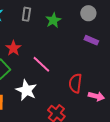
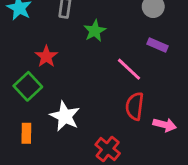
green star: (53, 20) -> (95, 31), moved
pink line: (41, 64) -> (129, 69), moved

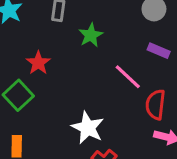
red semicircle: (135, 106) -> (156, 105), moved
white star: (65, 116) -> (88, 128), moved

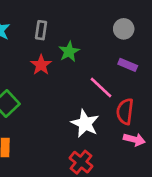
red star: (38, 63) -> (41, 65), moved
white star: (88, 128) -> (85, 123), moved

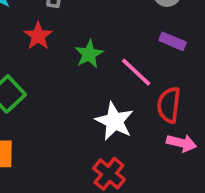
green star: (69, 52) -> (89, 54), moved
red star: (41, 65) -> (38, 36), moved

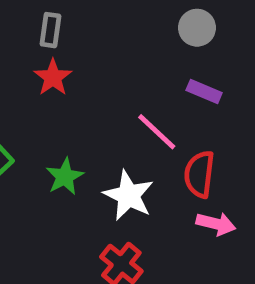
red star: (38, 36) -> (53, 77), moved
green star: (89, 54) -> (65, 177), moved

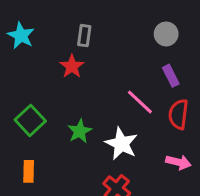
gray rectangle: (50, 30) -> (84, 36), moved
purple rectangle: (204, 92) -> (171, 76), turned 40
red semicircle: (199, 174) -> (178, 114), moved

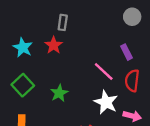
gray circle: (166, 34) -> (132, 17), moved
cyan star: (21, 36) -> (23, 48), moved
white star: (121, 144) -> (106, 102), moved

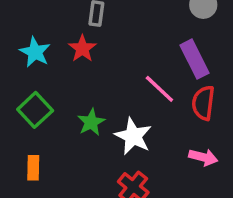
purple rectangle: (126, 52) -> (194, 59), size x1.5
white star: (106, 102) -> (133, 136), moved

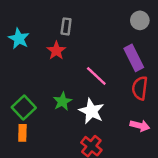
cyan star: (35, 52) -> (19, 39), moved
pink line: (159, 89) -> (96, 76), moved
green square: (35, 110) -> (24, 107), moved

